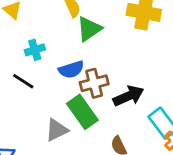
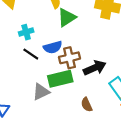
black line: (23, 81) -> (31, 54), moved
green rectangle: (82, 112) -> (60, 79), turned -70

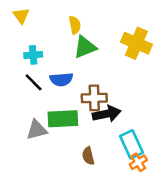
brown cross: (70, 58) -> (94, 98), moved

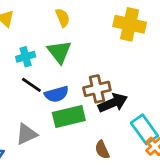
green triangle: (85, 47) -> (59, 52), moved, turned -35
blue semicircle: (61, 79) -> (57, 94), moved
gray triangle: (37, 130) -> (26, 134), moved

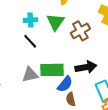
brown cross: (97, 89) -> (80, 31), moved, turned -30
blue semicircle: (57, 94) -> (65, 84), moved, turned -48
gray triangle: (26, 134) -> (30, 75), moved

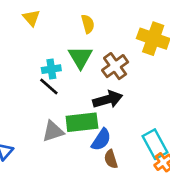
cyan cross: (30, 20) -> (51, 69), moved
black arrow: (86, 67) -> (108, 99), moved

